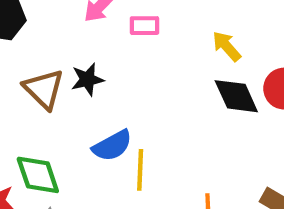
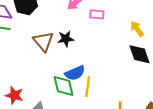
green diamond: (38, 175) -> (64, 86), moved

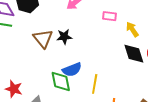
pink rectangle: (97, 14) -> (109, 16), moved
yellow line: (88, 87) -> (95, 84), moved

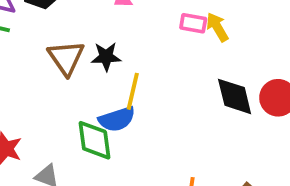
yellow arrow: (132, 29) -> (217, 27), moved
yellow line: (95, 84) -> (133, 91), moved

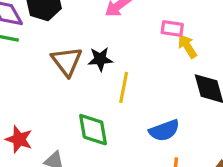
yellow arrow: (217, 27) -> (187, 46), moved
blue semicircle: (117, 119) -> (164, 130), moved

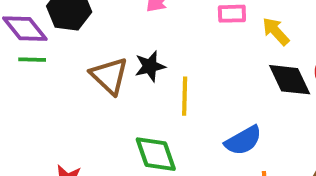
yellow arrow: (187, 46) -> (276, 31), moved

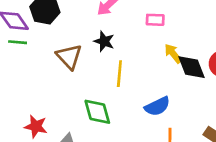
yellow arrow: (276, 31) -> (173, 53), moved
black star: (150, 66) -> (104, 41), moved, turned 30

